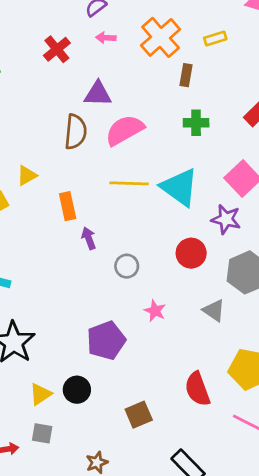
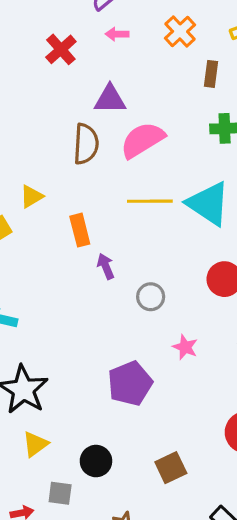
orange cross: (161, 37) -> (180, 31), size x0.7
black circle: (77, 390) -> (96, 461), moved
yellow triangle: (40, 394) -> (35, 444), moved

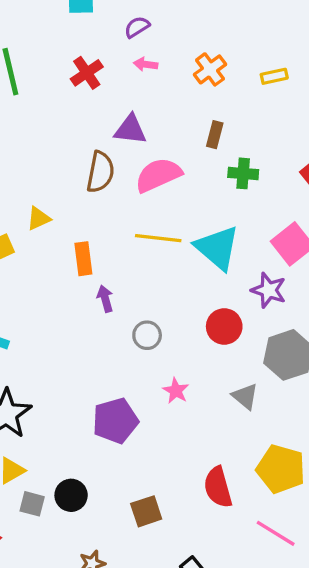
brown rectangle: (211, 74) -> (215, 135), moved
gray square: (60, 493) -> (32, 504), moved

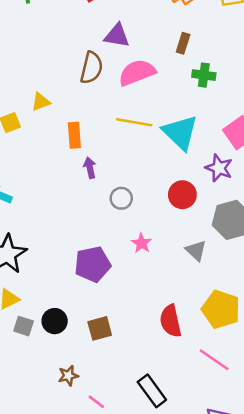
brown square: (146, 511) -> (100, 328), moved

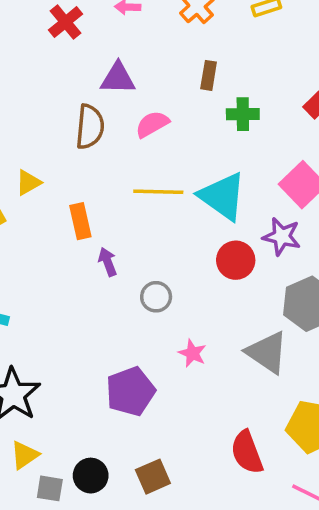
pink semicircle: (137, 73) -> (152, 124), size x0.7
red circle: (182, 195) -> (236, 260), moved
gray triangle: (196, 251) -> (267, 352), size x1.5

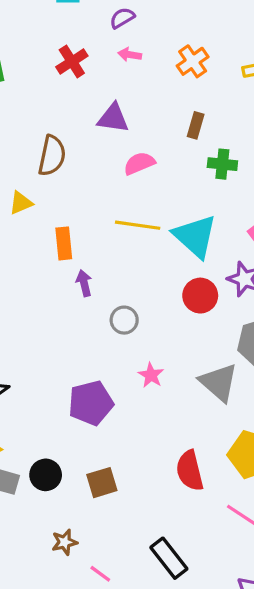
brown semicircle: (90, 127) -> (52, 156), moved

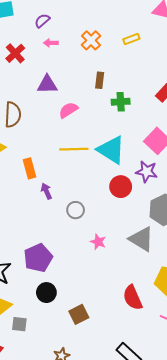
purple pentagon: (91, 403) -> (38, 258), moved
black circle: (46, 475) -> (46, 293), moved

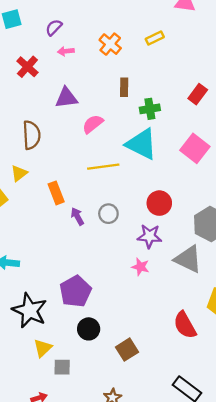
cyan triangle: (111, 150) -> (142, 144), moved
purple star: (147, 172) -> (149, 236), moved
gray circle: (76, 210) -> (108, 214), moved

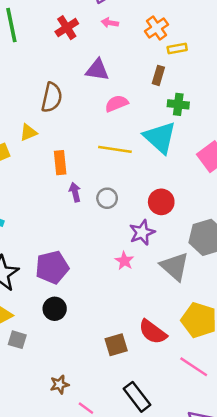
yellow rectangle: (155, 38) -> (177, 48), moved
purple star: (149, 236) -> (142, 232), turned 30
red semicircle: (185, 325) -> (153, 332), turned -40
brown square: (127, 350) -> (116, 345), moved

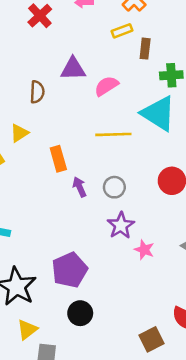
yellow rectangle: (177, 48) -> (122, 31), moved
purple triangle: (97, 70) -> (73, 69), moved
brown semicircle: (52, 97) -> (37, 92), size x0.7
purple star: (142, 232) -> (121, 225), moved

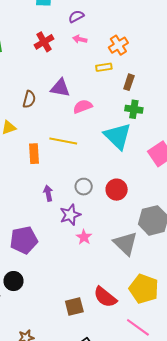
brown rectangle: (145, 49) -> (129, 82), moved
yellow line: (113, 134) -> (63, 141), moved
purple arrow: (80, 187) -> (48, 193), moved
gray circle: (114, 187) -> (84, 187), moved
black circle: (80, 313) -> (13, 281), moved

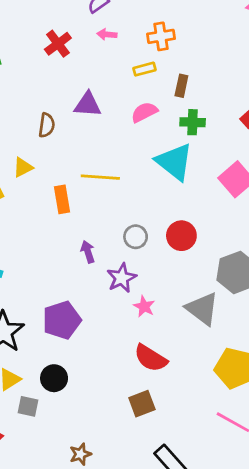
orange cross: (118, 45) -> (161, 36), turned 30
pink semicircle: (83, 106) -> (144, 112), moved
red semicircle: (105, 297) -> (151, 358), moved

